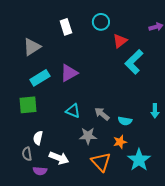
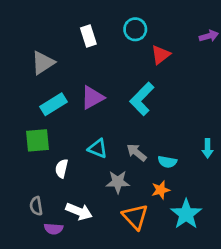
cyan L-shape: (134, 62) -> (142, 99), moved
white semicircle: (38, 138) -> (62, 169), moved

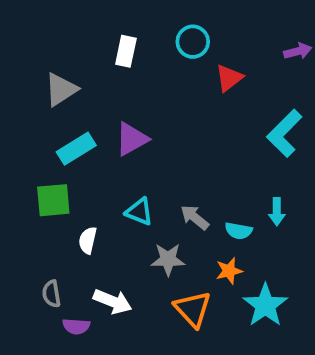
white rectangle: (88, 36) -> (126, 51), turned 30
cyan L-shape: (142, 99) -> (284, 133), moved
cyan arrow: (208, 148) -> (277, 212), moved

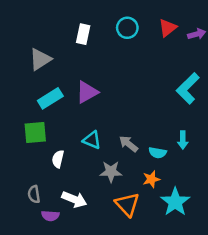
red triangle: (229, 78) -> (168, 28), moved

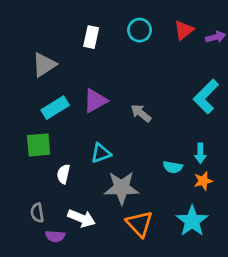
cyan triangle: (92, 140) -> (101, 153), turned -42
gray arrow: (129, 144) -> (141, 113), moved
gray star: (111, 172) -> (122, 188), size x1.4
orange star: (151, 179) -> (203, 181), moved

